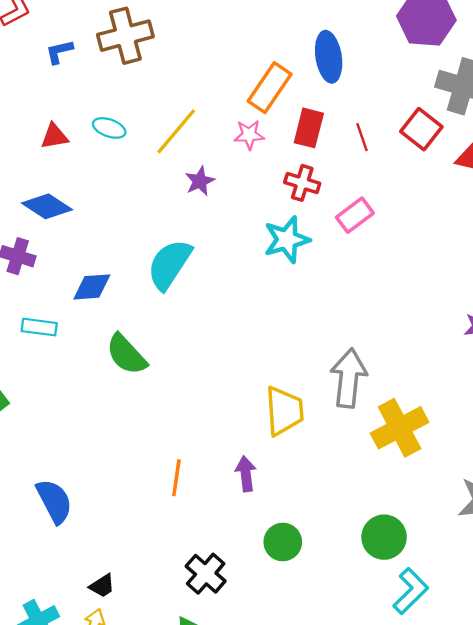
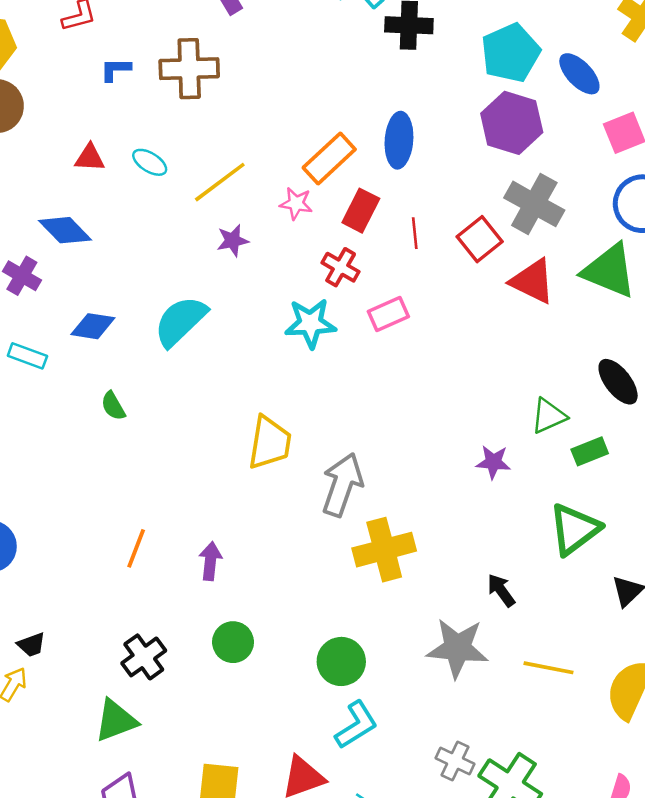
green semicircle: (126, 354) -> (113, 406), size x0.6
yellow trapezoid: (284, 411) -> (270, 443), moved

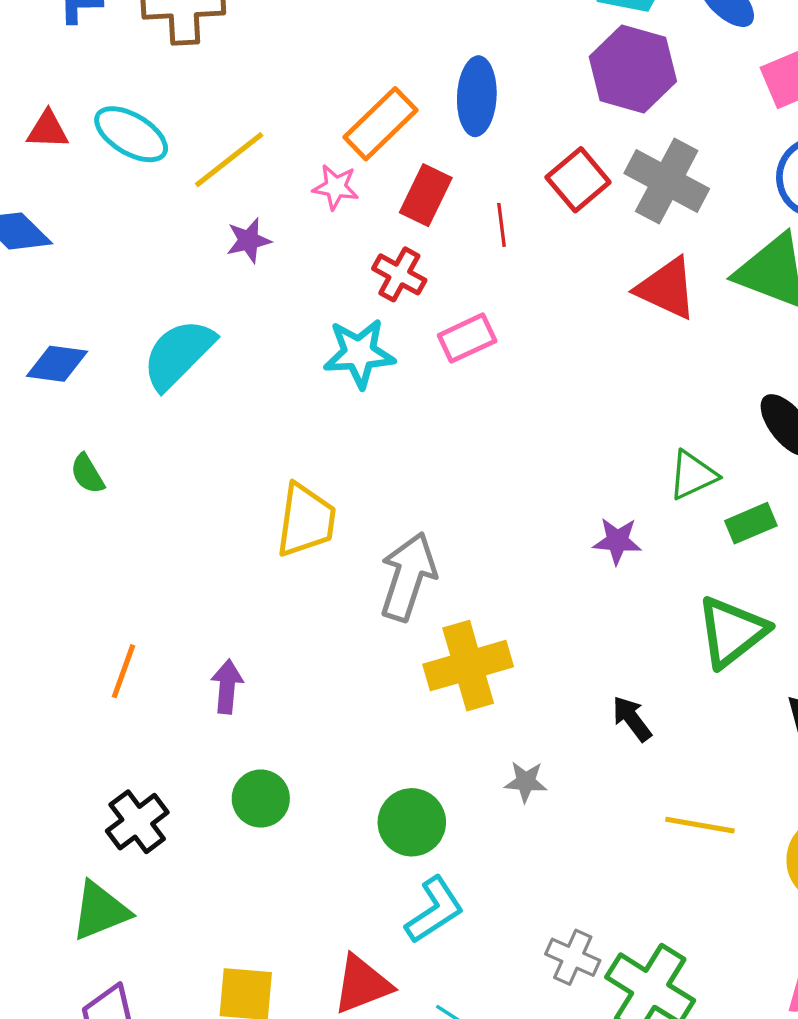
cyan ellipse: (150, 162) -> (131, 134), size x1.5
red square: (480, 239) -> (578, 180), moved
gray star: (457, 648) -> (526, 782), moved, size x0.5

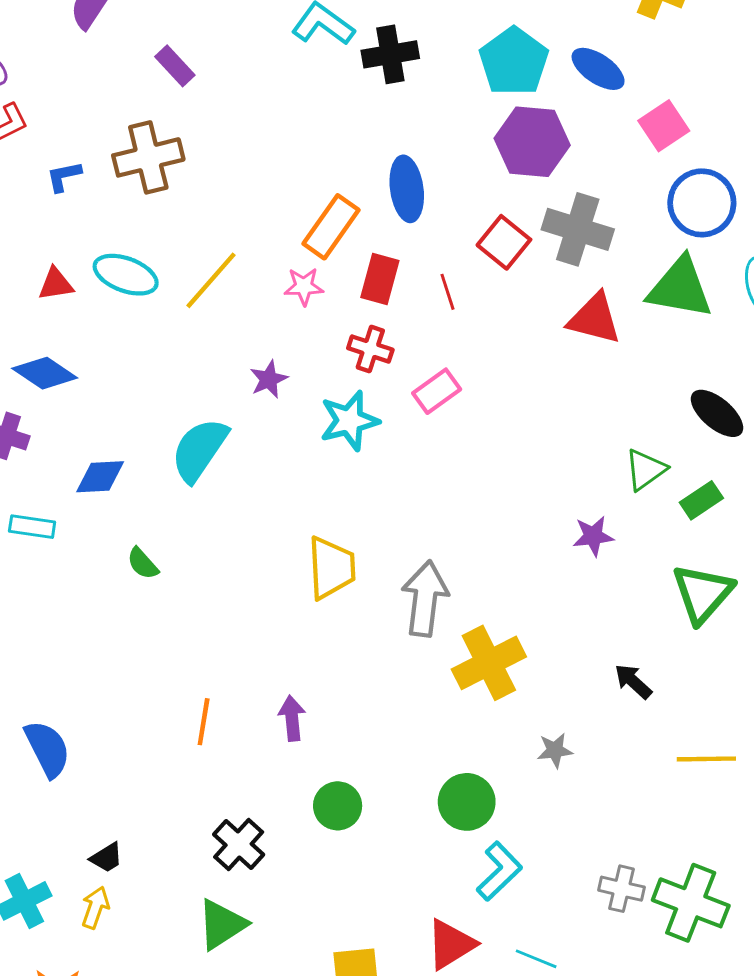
purple star: (249, 240) -> (269, 379), moved

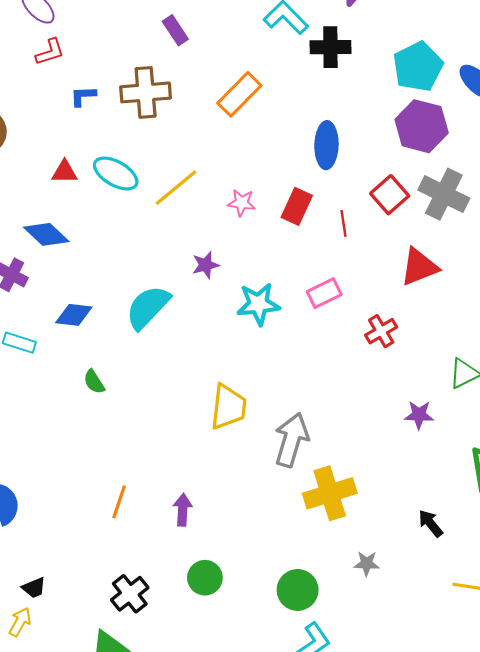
orange rectangle: (331, 227) -> (239, 94), moved
red triangle: (594, 319) -> (419, 267), moved, turned -45
red cross: (370, 349) -> (381, 331), moved, turned 32

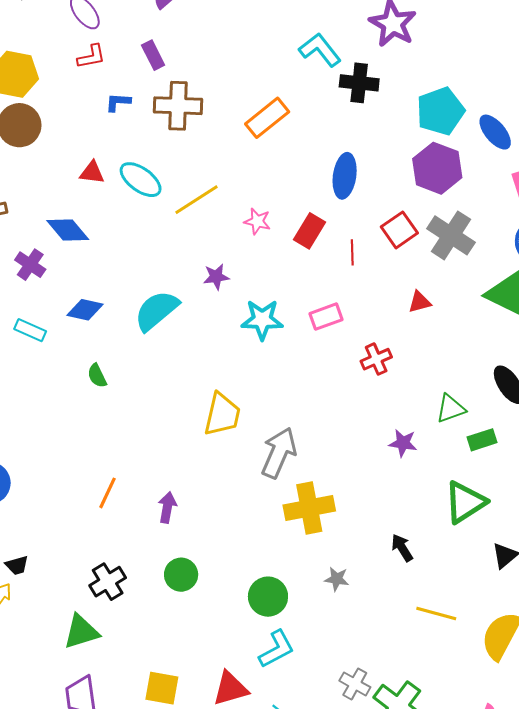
purple rectangle: (175, 30) -> (153, 55), moved
red triangle: (419, 267) -> (420, 302), size x0.6

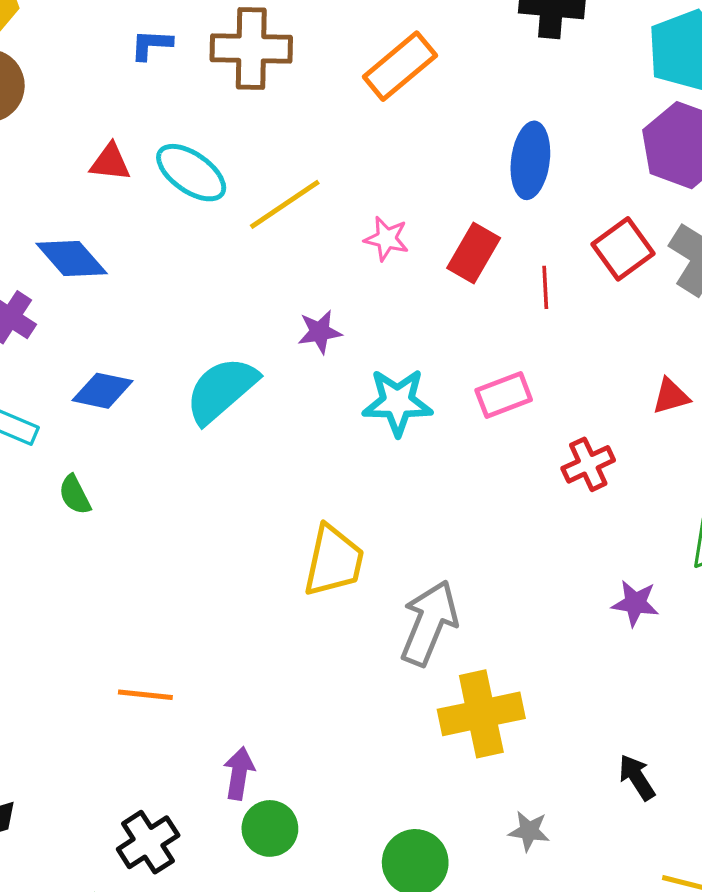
red triangle: (420, 302) -> (671, 396), moved
green semicircle: (97, 376) -> (75, 495), moved
orange line: (108, 493) -> (145, 695), turned 72
purple arrow: (167, 507) -> (239, 773), moved

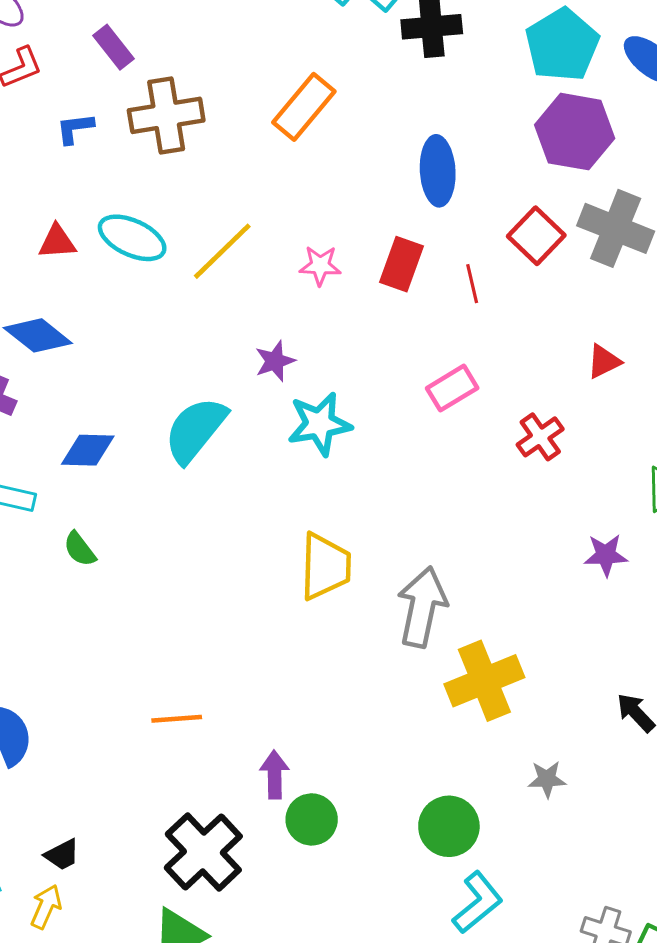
cyan star: (397, 402) -> (319, 424), moved
black cross: (148, 842) -> (203, 852), size x1.4

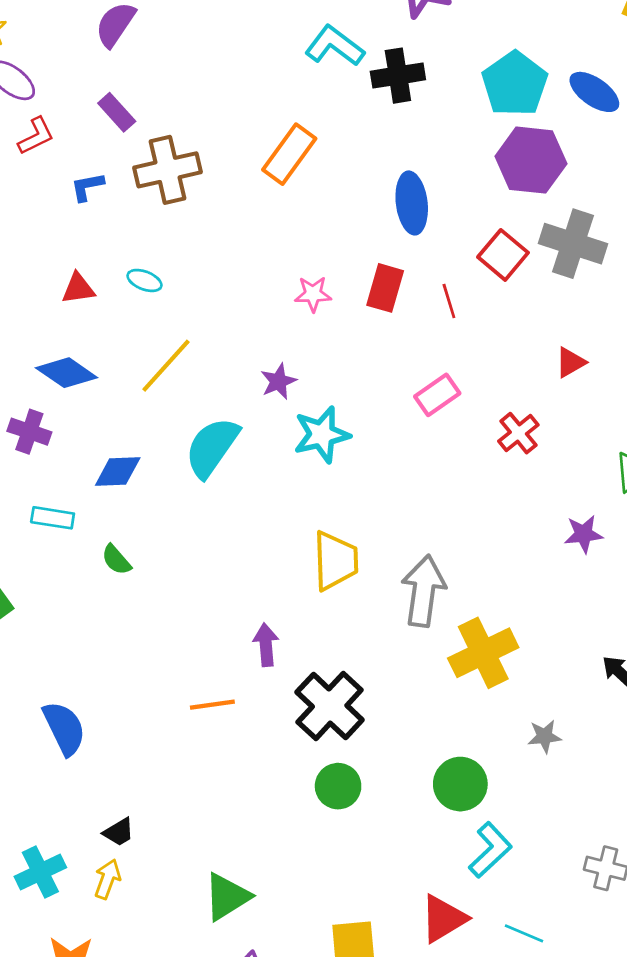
cyan ellipse: (132, 238) -> (144, 280), size x0.6
yellow line: (222, 251) -> (166, 366), moved
purple arrow: (275, 775) -> (266, 645), moved
black cross: (203, 852) -> (330, 706), moved

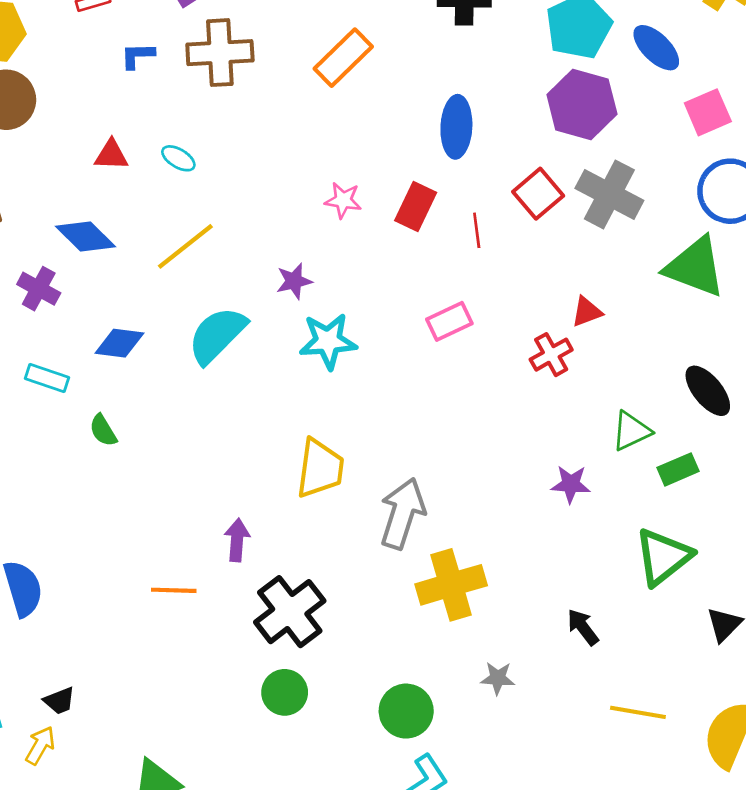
red cross: (518, 433) -> (551, 355), moved

